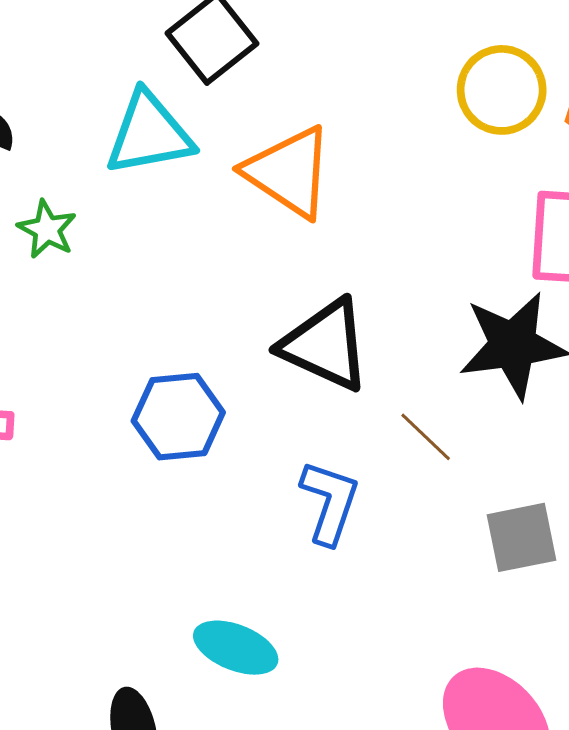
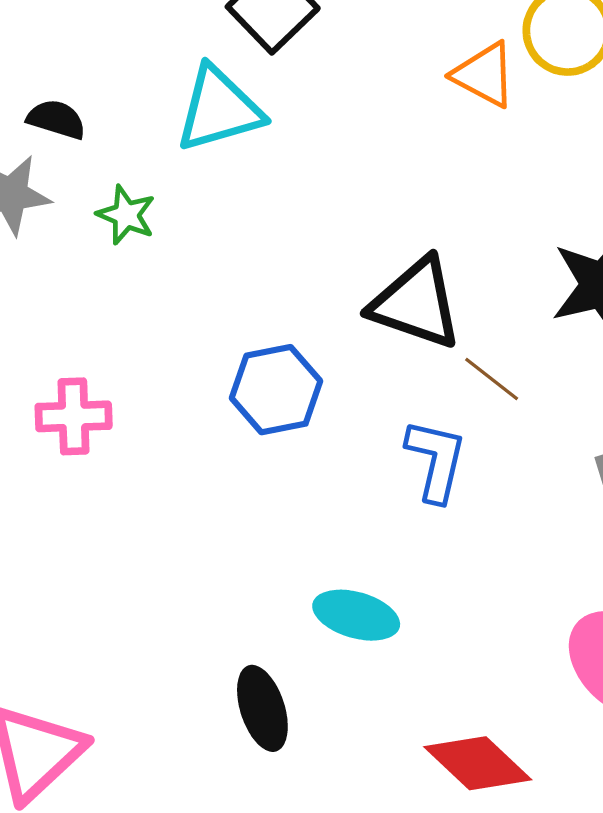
orange triangle: (289, 172) -> (484, 75), moved, size x0.7
brown line: (426, 437) -> (492, 379), moved

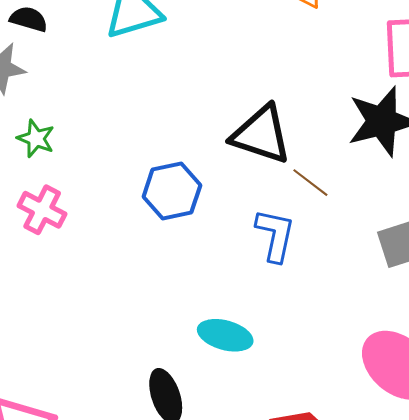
green star: (126, 215) -> (36, 138), moved
pink cross: (74, 416) -> (42, 210), turned 30

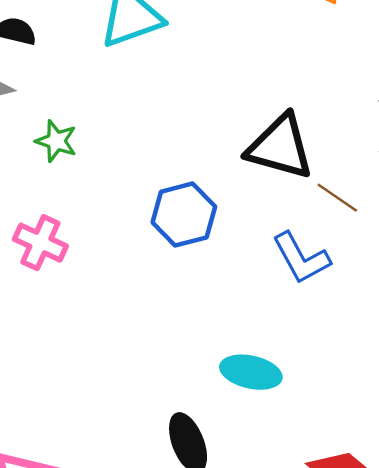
green star: (36, 138) -> (56, 141), moved
blue L-shape: (275, 235) -> (301, 258), turned 142

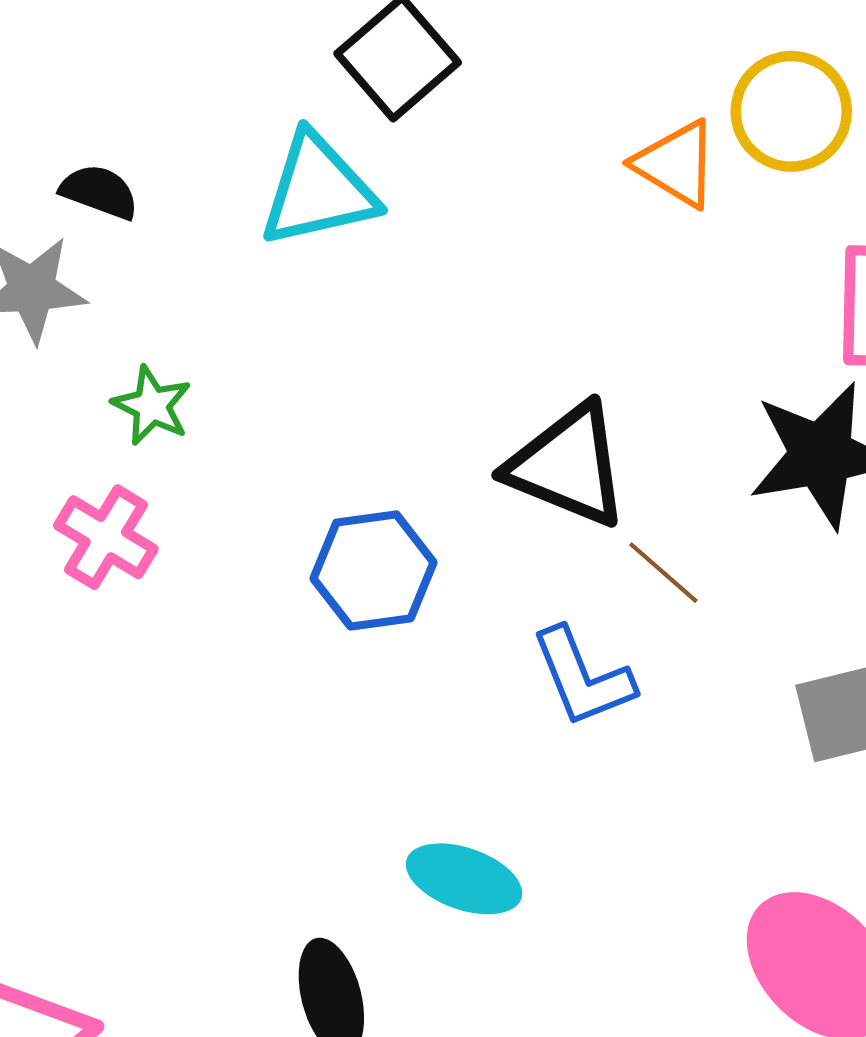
pink cross: (40, 243) -> (106, 537), moved

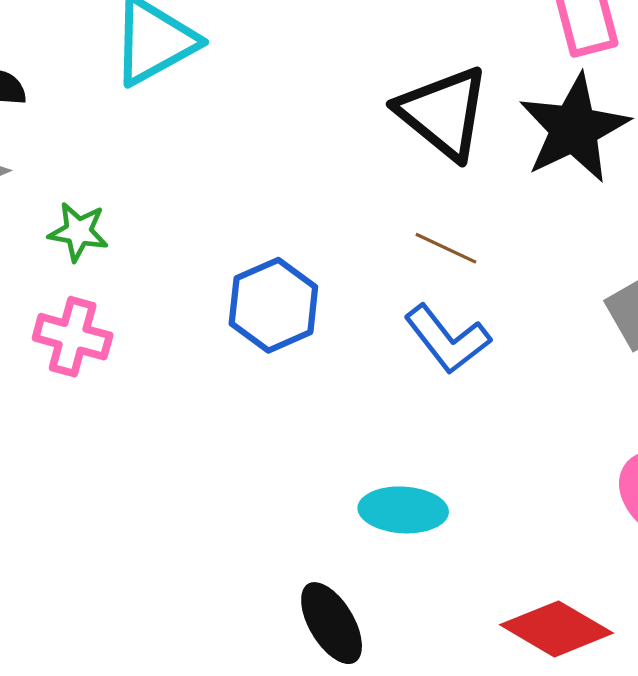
black triangle: (568, 465) -> (443, 113), moved, turned 33
brown line: (663, 573) -> (446, 248), moved

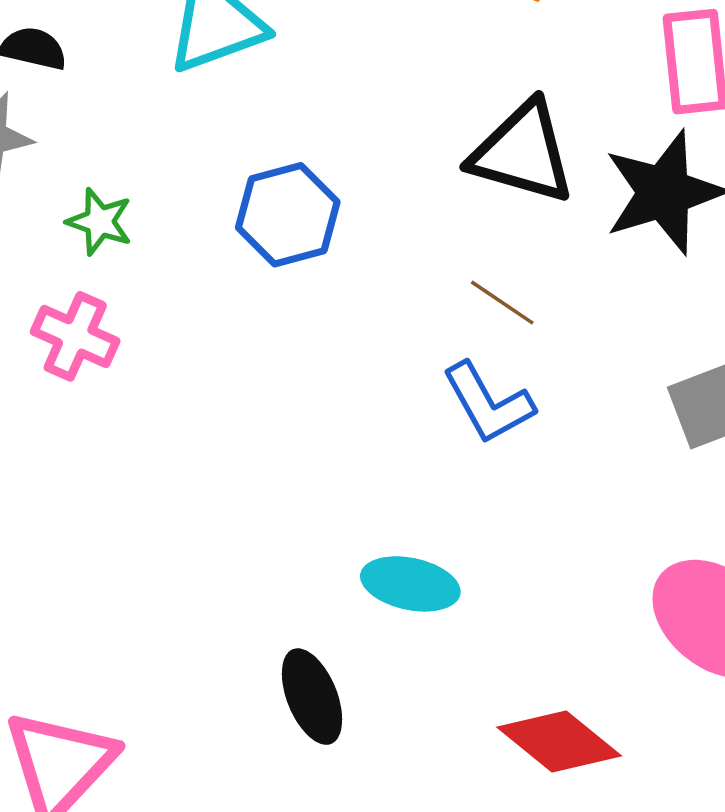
black triangle: (443, 113) -> (522, 153), turned -32
blue hexagon: (273, 305) -> (288, 215), moved

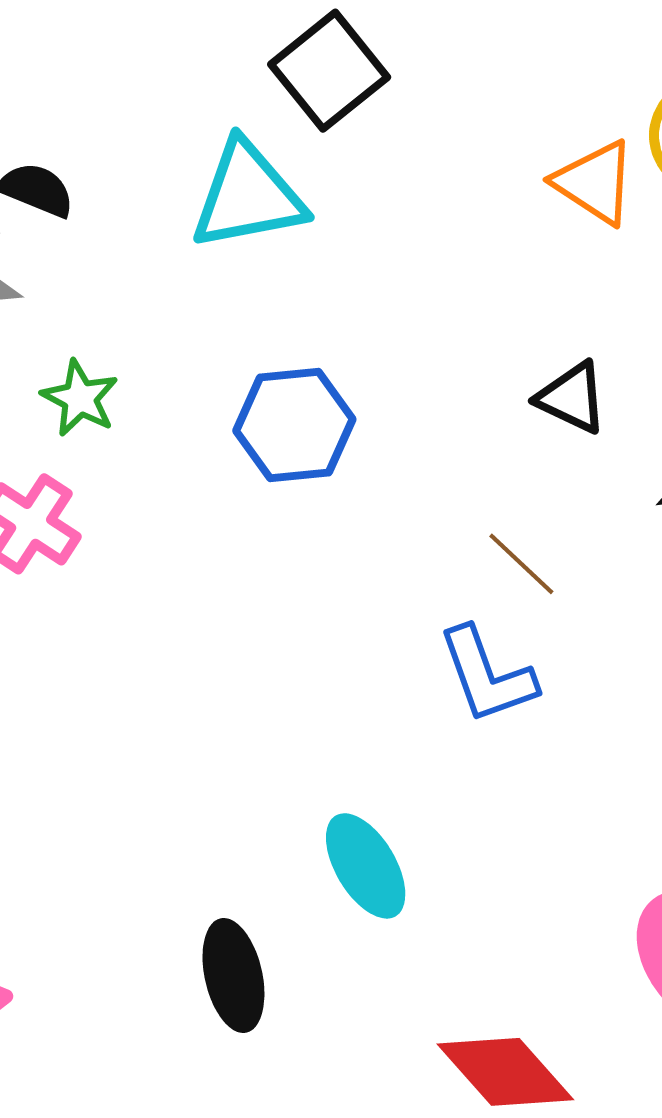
black triangle: (522, 153) -> (572, 398), size x0.6
cyan ellipse: (410, 584) -> (366, 866), turned 38

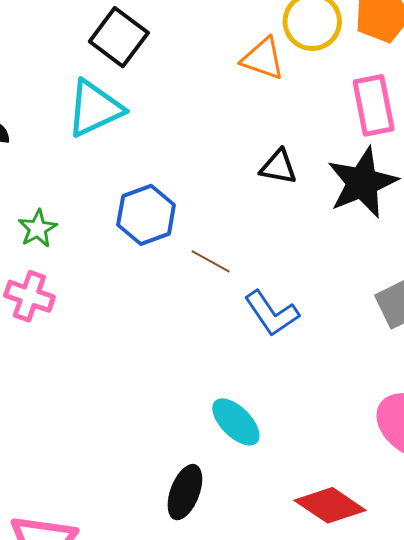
green star: (80, 398) -> (38, 229), turned 30
brown line: (521, 564) -> (211, 261), moved
black ellipse: (233, 976) -> (185, 492), turned 48

